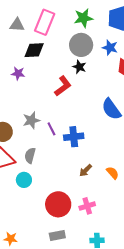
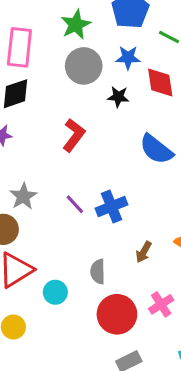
black star: (79, 67) -> (118, 97), moved
gray star: (31, 120) -> (23, 196), moved
gray semicircle: (30, 155) -> (98, 272), moved

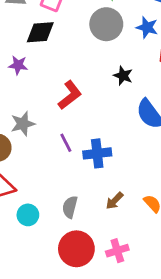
black star: (118, 97) -> (123, 76), moved
red L-shape: (74, 135) -> (70, 95), moved

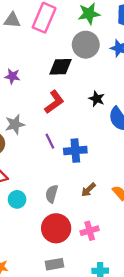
black diamond: (40, 32) -> (60, 67), moved
black star: (123, 76) -> (97, 99), moved

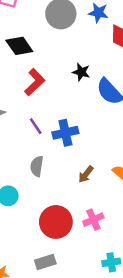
black diamond: (60, 67) -> (19, 46), moved, turned 65
gray semicircle: (52, 194) -> (37, 166), moved
gray rectangle: (54, 264) -> (45, 262), moved

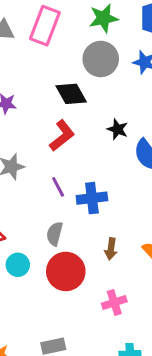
black diamond: (19, 46) -> (71, 94), moved
brown arrow: (86, 174) -> (111, 249), turned -36
red circle: (56, 222) -> (66, 271), moved

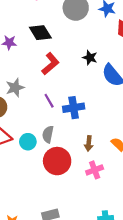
black diamond: (71, 94) -> (40, 33), moved
cyan circle: (18, 265) -> (28, 142), moved
pink cross: (114, 303) -> (95, 170), moved

